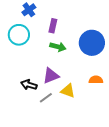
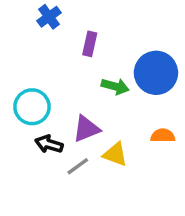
cyan circle: (19, 35) -> (32, 107), moved
green arrow: (58, 47) -> (115, 86), moved

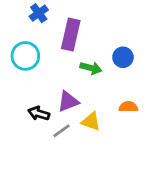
purple rectangle: (90, 44) -> (71, 35), size x1.6
blue circle: (156, 73) -> (123, 57), size x0.6
cyan circle: (32, 107) -> (25, 56), moved

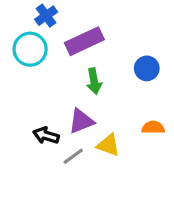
purple rectangle: (71, 35) -> (84, 41), turned 52
cyan circle: (25, 56) -> (30, 49), moved
green arrow: (91, 68) -> (94, 81), moved, turned 65

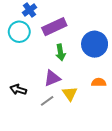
blue circle: (147, 68) -> (95, 44), size x1.6
black arrow: (46, 135) -> (18, 90), moved
yellow triangle: (108, 145) -> (70, 94), turned 35

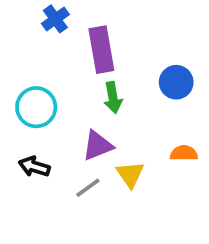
purple rectangle: (54, 27) -> (101, 50), turned -75
cyan circle: (19, 32) -> (36, 107), moved
blue circle: (95, 44) -> (176, 82), size x0.7

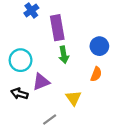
purple triangle: (98, 146) -> (41, 82), moved
orange semicircle: (184, 153) -> (96, 74), moved, turned 112
gray line: (88, 188) -> (50, 120), moved

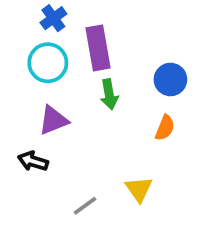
cyan circle: (21, 60) -> (48, 63), moved
purple triangle: (41, 82) -> (53, 120), moved
yellow triangle: (73, 98) -> (139, 189), moved

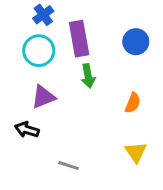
blue circle: (170, 79) -> (136, 42), moved
yellow triangle: (139, 189) -> (136, 152), moved
gray line: (85, 206) -> (69, 166), turned 54

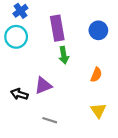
blue cross: (43, 15) -> (20, 11), moved
cyan circle: (39, 51) -> (16, 37), moved
purple triangle: (43, 97) -> (43, 86), moved

